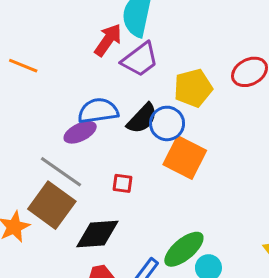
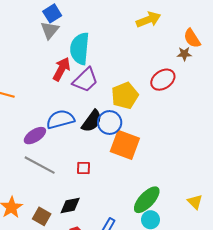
purple ellipse: (80, 132) -> (35, 136), moved
brown square: (52, 205) -> (42, 216), moved, size x0.6
black diamond: (97, 234) -> (70, 205), size x0.7
green ellipse: (184, 249) -> (147, 200), moved

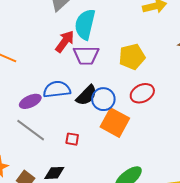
purple trapezoid: (85, 80) -> (86, 55), turned 36
red ellipse: (163, 80) -> (142, 93), moved
yellow pentagon: (125, 96) -> (132, 57), moved

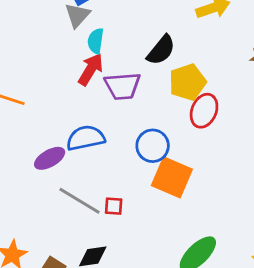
cyan semicircle: (85, 24) -> (96, 41), moved, size x0.6
red ellipse: (142, 93) -> (204, 111), moved, turned -35
black semicircle: (87, 95) -> (161, 50), moved
gray line: (31, 130) -> (80, 201), moved

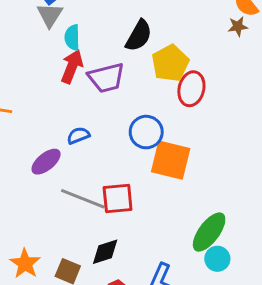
blue semicircle: (86, 138) -> (78, 135), size x0.6
red square: (114, 206) -> (118, 198), size x1.6

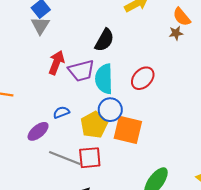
cyan semicircle: (72, 37) -> (104, 79), moved, size x1.6
yellow pentagon: (170, 63) -> (94, 125), moved
red ellipse: (191, 89) -> (143, 78), turned 30

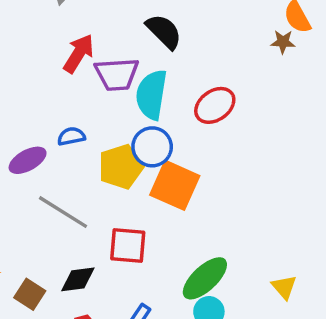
black semicircle: (104, 40) -> (164, 31), turned -85
red square: (90, 158) -> (128, 246), moved

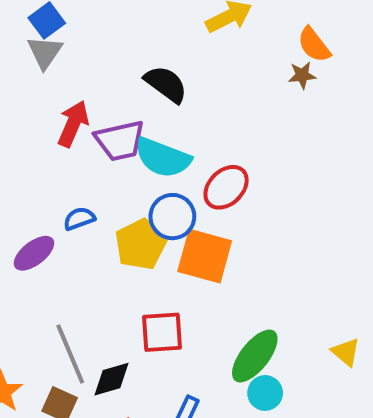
cyan semicircle: (151, 95) -> (163, 158), turned -69
red ellipse: (215, 105) -> (226, 187), moved
gray line: (63, 212) -> (70, 354), moved, turned 44

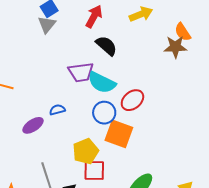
brown star: (302, 75) -> (175, 47), size x1.6
red arrow: (73, 124) -> (94, 16), moved
yellow pentagon: (140, 244) -> (86, 151), moved

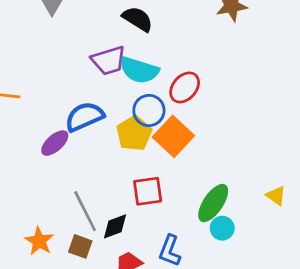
blue semicircle: (57, 110) -> (84, 117), size x1.8
orange square: (119, 134) -> (173, 136), turned 32
yellow pentagon: (86, 151) -> (134, 133), moved

